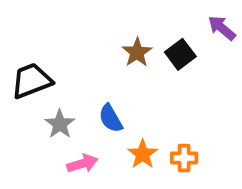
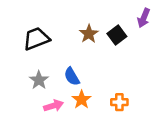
purple arrow: (222, 28) -> (144, 18), turned -108
black trapezoid: (31, 81) -> (36, 39), moved
orange star: (143, 154) -> (82, 100), moved

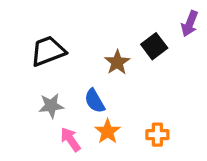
brown star: (89, 34) -> (117, 62), moved
gray star: (39, 80) -> (51, 106), turned 30
pink arrow: (54, 106) -> (71, 140), turned -108

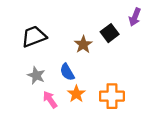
gray star: (51, 106) -> (36, 75), turned 30
orange cross: (157, 135) -> (112, 96), size x1.5

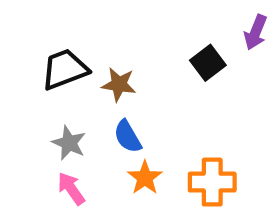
brown star: (83, 45) -> (119, 84), moved, turned -30
pink arrow: (50, 100) -> (71, 189), moved

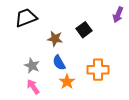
black square: (208, 63) -> (84, 30), moved
black trapezoid: (65, 69) -> (26, 18), moved
orange cross: (212, 182) -> (98, 70), moved

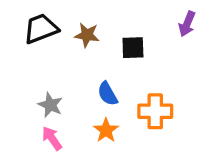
black square: (84, 30) -> (133, 48), turned 35
brown star: (55, 39) -> (87, 35), moved
blue semicircle: (59, 63) -> (108, 94), moved

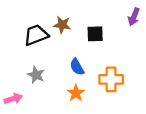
black trapezoid: (41, 29) -> (36, 35), moved
pink arrow: (52, 138) -> (13, 99), moved, turned 108

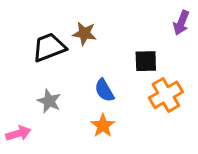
black square: (95, 34) -> (146, 61), moved
orange cross: (111, 79) -> (166, 95), moved, turned -30

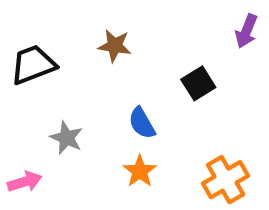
black trapezoid: (49, 47) -> (33, 65), moved
black square: (146, 61) -> (198, 83), turned -30
orange cross: (166, 95) -> (226, 180), moved

